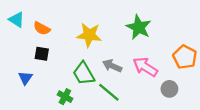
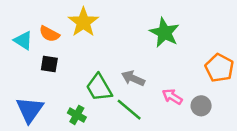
cyan triangle: (17, 20) -> (23, 40), moved
yellow star: (89, 35) -> (83, 22), moved, turned 30
pink arrow: (145, 67) -> (172, 97), moved, size x0.7
blue triangle: (25, 78) -> (30, 110), moved, size x1.6

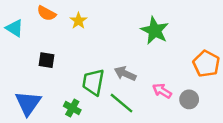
yellow star: (83, 22) -> (78, 21), size x0.6
orange semicircle: (49, 34) -> (46, 13), moved
cyan triangle: (23, 40) -> (15, 28), moved
green trapezoid: (99, 88) -> (93, 82), turned 40

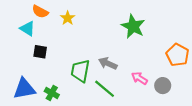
cyan triangle: (15, 28) -> (27, 29), moved
blue triangle: (28, 103) -> (24, 89), turned 45
green cross: (72, 108) -> (52, 93), moved

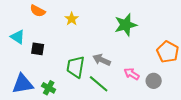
yellow star: (68, 18) -> (72, 19), moved
green star: (133, 26) -> (126, 25), turned 30
cyan triangle: (27, 29) -> (18, 37), moved

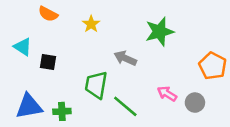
gray arrow: (102, 60) -> (125, 58), moved
green cross: (49, 88) -> (62, 111), turned -32

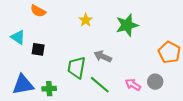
yellow star: (91, 24) -> (86, 20), moved
gray arrow: (125, 58) -> (103, 56), moved
pink arrow: (167, 94) -> (133, 85), moved

